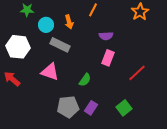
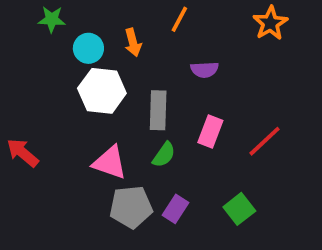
gray rectangle: (60, 45) -> (158, 110), moved, turned 66
white hexagon: (18, 47) -> (102, 91), moved
pink rectangle: (108, 58) -> (210, 132), moved
pink triangle: (50, 72) -> (110, 162), moved

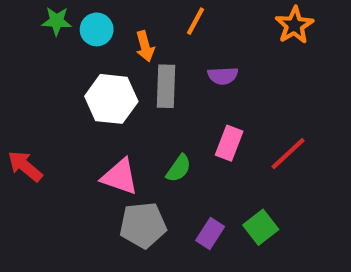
cyan circle: (88, 48) -> (97, 29), moved
gray rectangle: (158, 110) -> (166, 86), moved
purple rectangle: (176, 209) -> (210, 234), moved

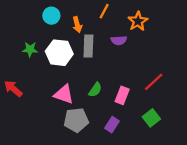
green star: (57, 21) -> (30, 49), moved
orange star: (294, 25) -> (138, 21), moved
pink rectangle: (229, 143) -> (122, 95), moved
green square: (261, 227) -> (151, 118), moved

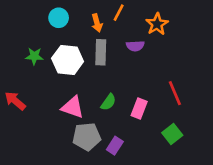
orange arrow: (77, 25) -> (97, 23), moved
red line: (154, 82) -> (175, 93), turned -70
purple rectangle: (112, 125) -> (115, 146), moved

